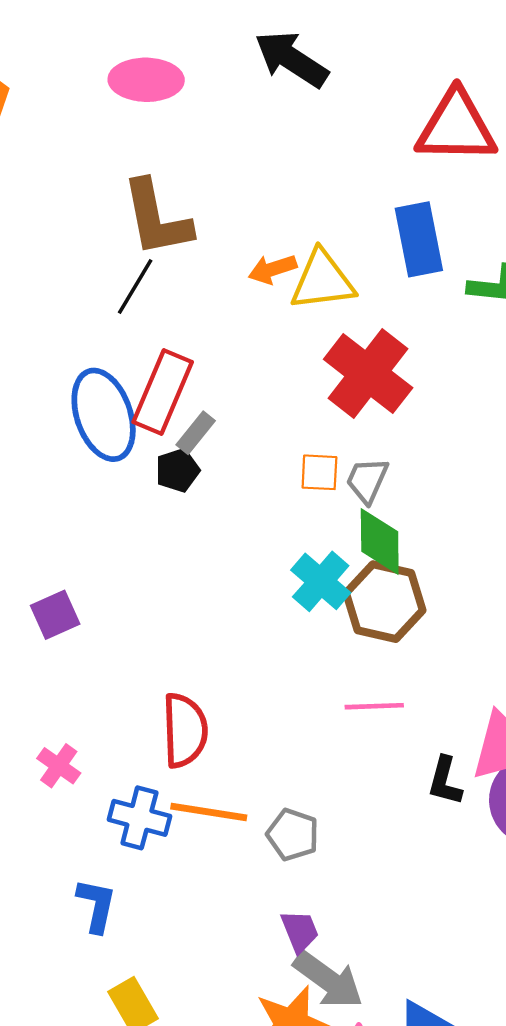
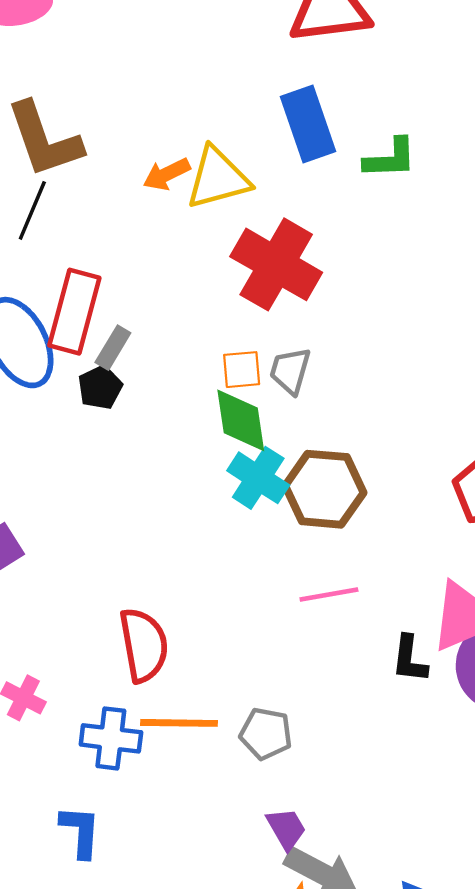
green diamond: (380, 542) -> (241, 420), moved

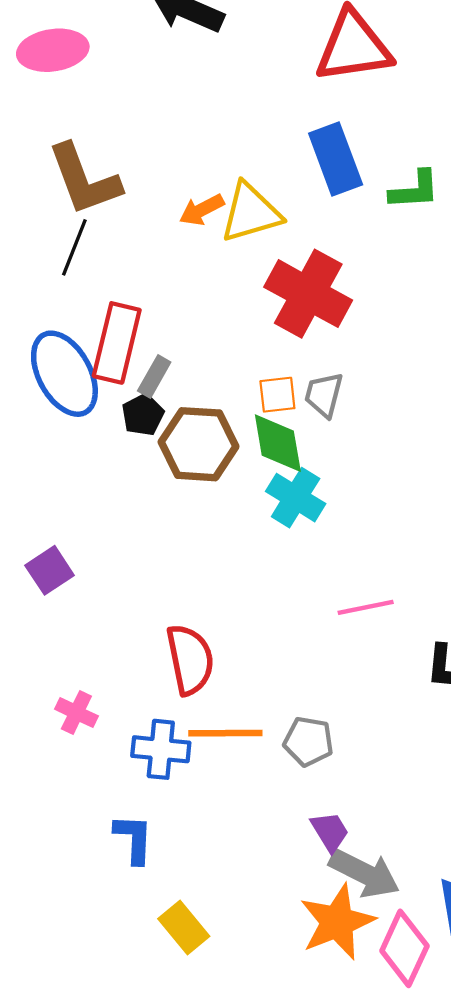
brown hexagon: (324, 489) -> (199, 444), moved

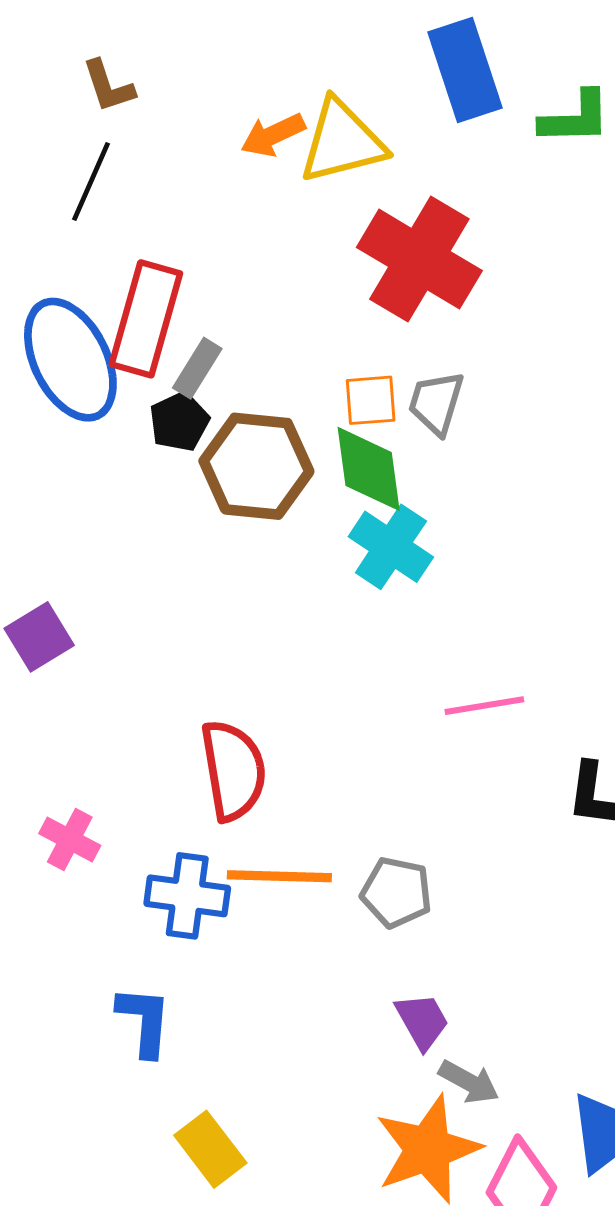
brown L-shape: (84, 180) -> (108, 86), size x0.5
gray arrow: (364, 873) -> (469, 1082), size x0.6

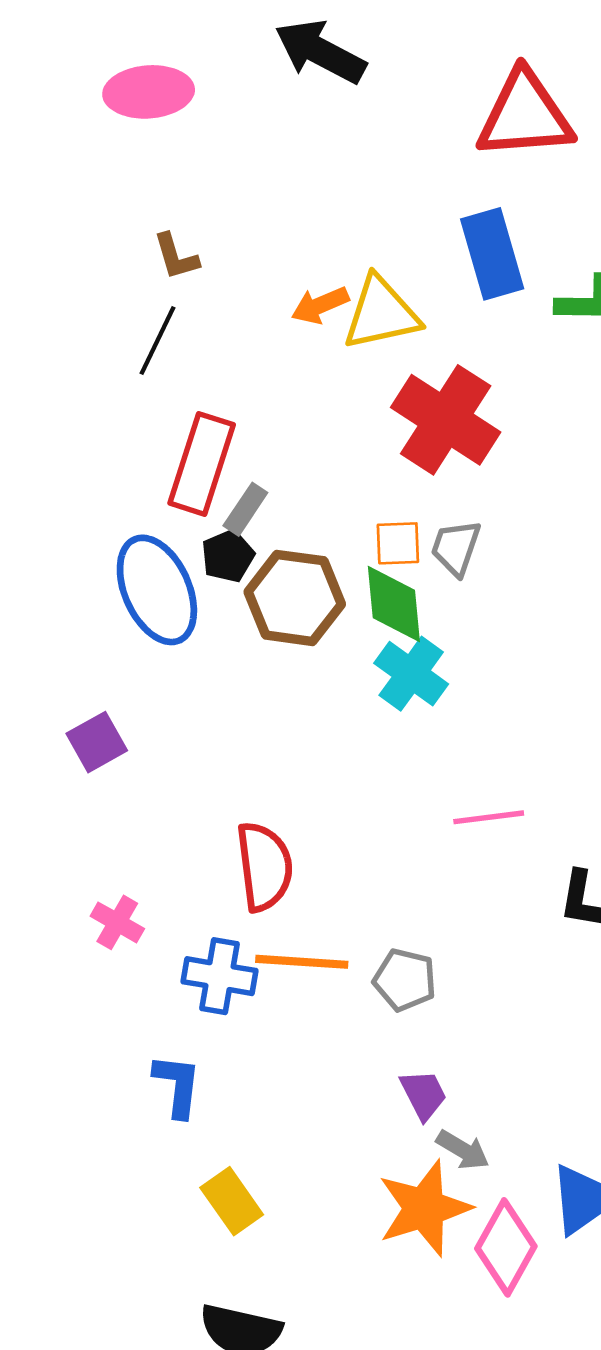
blue ellipse: (70, 360) -> (157, 590), moved

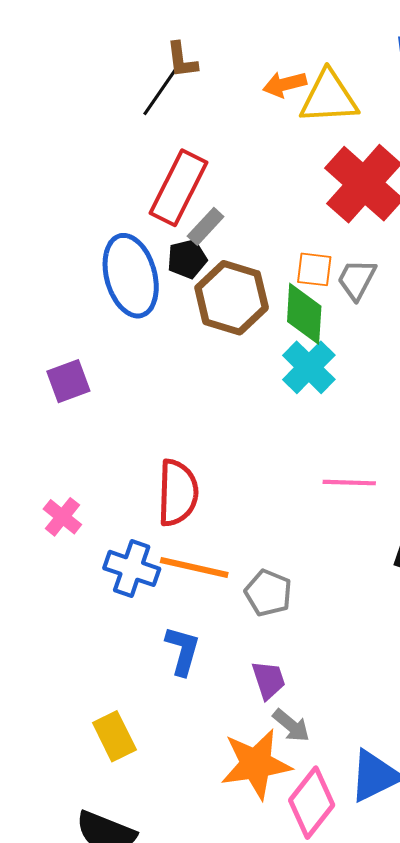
brown L-shape: (176, 257) -> (182, 60), moved
blue L-shape: (177, 1085) -> (183, 651), moved

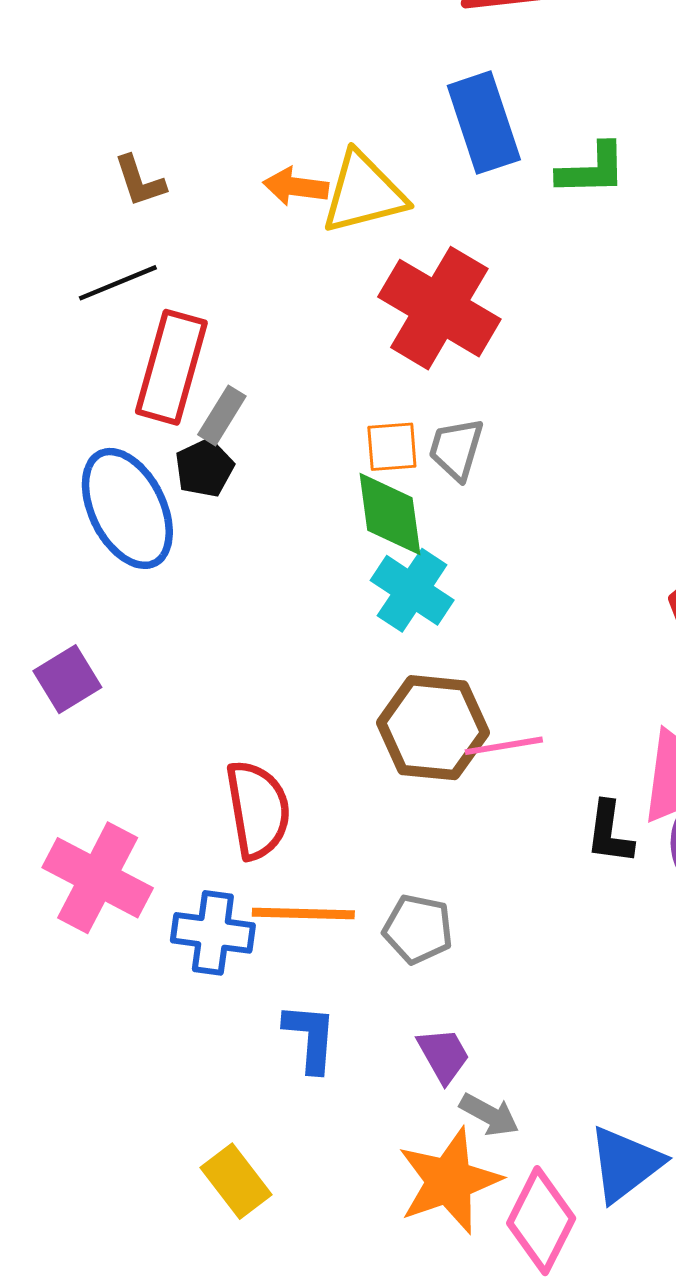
orange arrow: (285, 84) -> (296, 187), turned 33
black line: (160, 91) -> (118, 283), moved, turned 44
brown hexagon: (232, 298) -> (433, 728), moved
pink cross: (62, 517) -> (98, 878), size x1.8

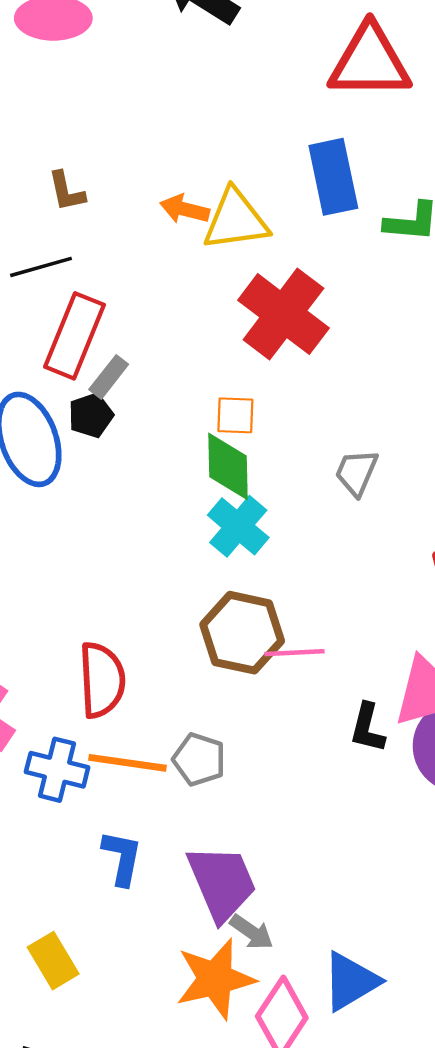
gray trapezoid: (456, 449) -> (356, 472), moved
gray pentagon: (418, 929) -> (199, 759), moved
purple trapezoid: (444, 1055) -> (222, 883), size x1.8

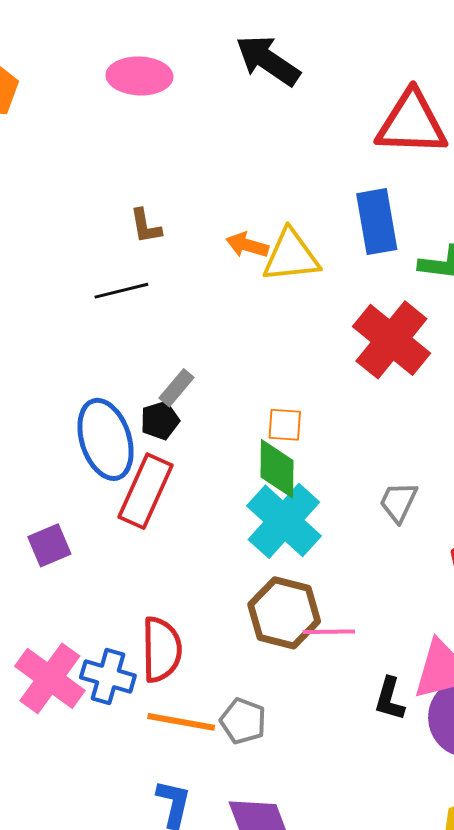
red cross: (283, 314) -> (391, 340), moved
red rectangle: (75, 336) -> (146, 491), moved
gray trapezoid: (356, 472) -> (398, 502), moved
cyan cross: (238, 526) -> (284, 521), size x1.4
blue cross: (57, 770) -> (108, 676), moved

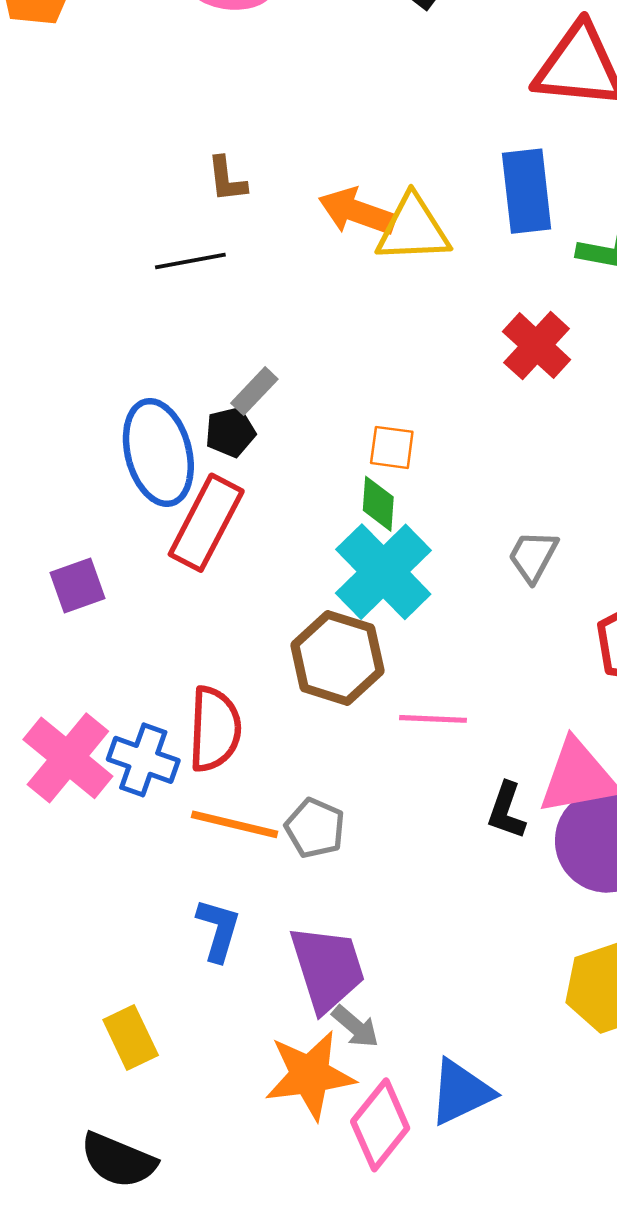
orange arrow: (247, 245) -> (357, 212), size x1.4
red cross: (391, 340) -> (537, 346), size x0.7
green diamond: (277, 469) -> (378, 504), size x0.7
brown hexagon: (284, 613) -> (337, 658), moved

